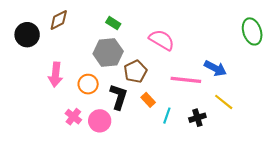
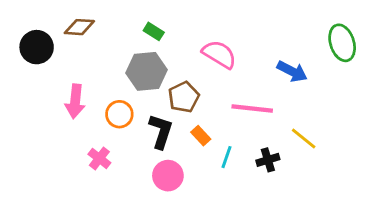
brown diamond: (59, 20) -> (79, 27), turned 30
blue arrow: (215, 68) -> (292, 71), moved
pink circle: (100, 121) -> (168, 176), moved

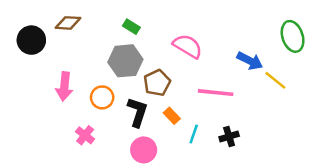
yellow line: (304, 138) -> (275, 80), moved

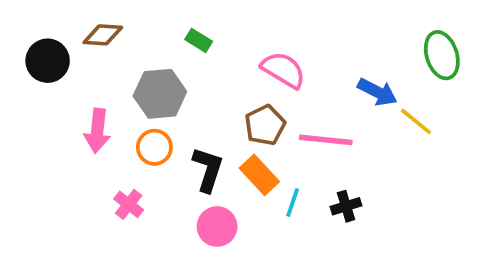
gray hexagon: (125, 61) -> (160, 94), moved
brown pentagon: (157, 83) -> (265, 125), moved
orange rectangle: (172, 116) -> (259, 175), size x1.5

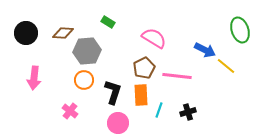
brown diamond: (103, 35) -> (63, 33), moved
pink arrow: (97, 131) -> (34, 78), moved
orange rectangle: (259, 175) -> (141, 95), turned 40

